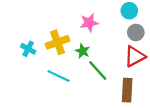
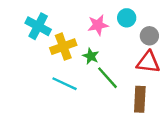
cyan circle: (129, 11) -> (127, 18), moved
cyan cross: (28, 49) -> (38, 26), moved, size x1.5
red triangle: (135, 56) -> (148, 62), turned 35

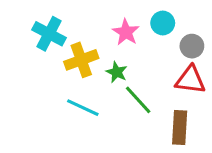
pink star: (98, 25) -> (126, 32), turned -30

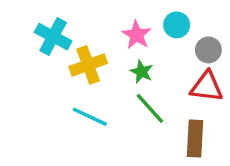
green star: (117, 72) -> (142, 72), moved

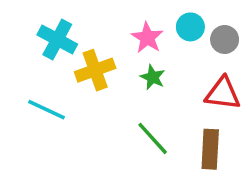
gray circle: (208, 50) -> (225, 39), moved
green line: (150, 108) -> (153, 138), moved
cyan line: (90, 117) -> (46, 110), moved

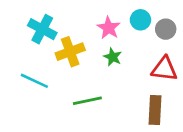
green line: (153, 138) -> (87, 101), moved, turned -60

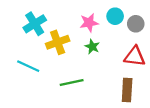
pink star: (109, 28) -> (89, 23), turned 30
cyan cross: (42, 29) -> (35, 24), turned 30

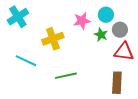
cyan cross: (35, 24) -> (18, 17), moved
gray circle: (136, 24) -> (120, 30), moved
green star: (92, 47) -> (101, 35), moved

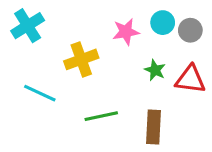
gray circle: (120, 30) -> (190, 30), moved
green star: (101, 35) -> (155, 70), moved
brown rectangle: (117, 83) -> (153, 127), moved

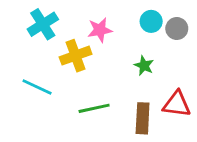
cyan cross: (28, 26) -> (43, 24), moved
pink star: (126, 32) -> (100, 30), moved
red triangle: (190, 79) -> (177, 104), moved

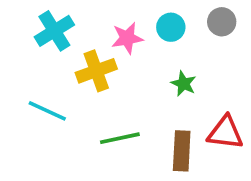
cyan circle: (151, 21) -> (171, 27), moved
gray circle: (177, 29) -> (222, 22), moved

